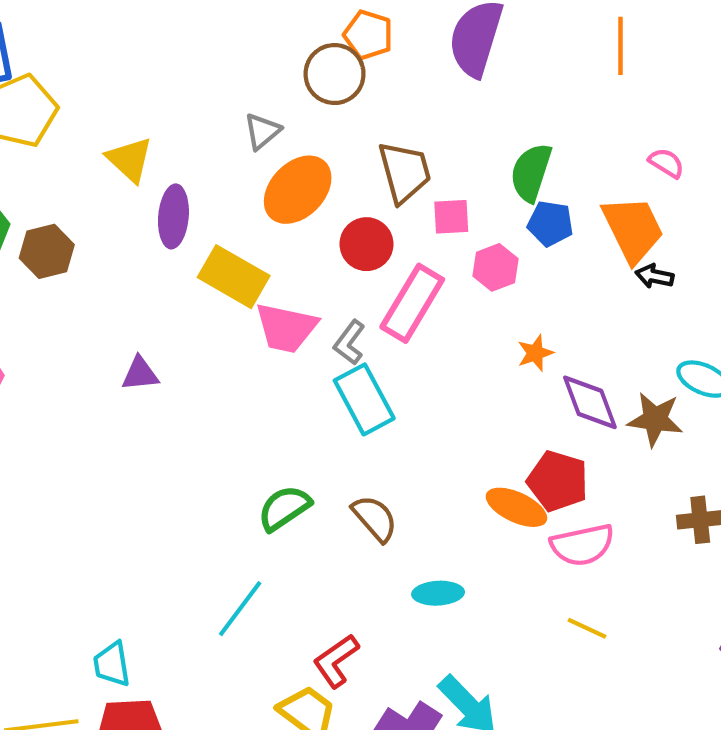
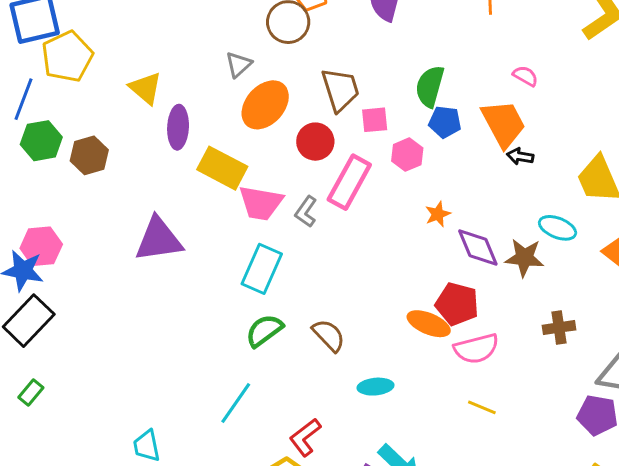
purple triangle: (140, 374) -> (159, 239), size x1.8
cyan rectangle: (364, 399) -> (262, 269), moved, turned 54

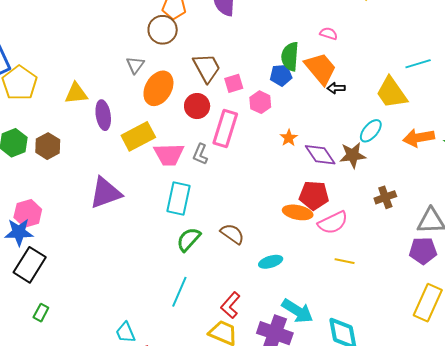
green semicircle: (430, 86) -> (290, 56), moved
yellow triangle: (145, 88) -> (76, 93), turned -35
yellow rectangle: (222, 168) -> (138, 136), turned -44
cyan ellipse: (558, 228) -> (371, 131), turned -60

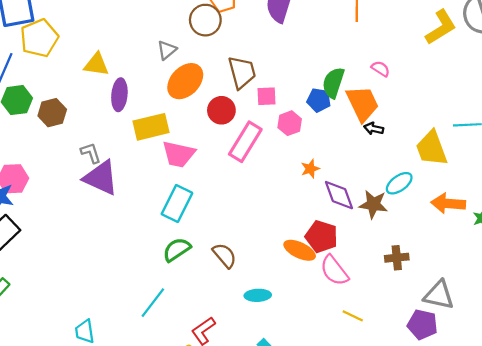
gray L-shape: (200, 154) -> (91, 153), moved, turned 125
purple triangle: (105, 193) -> (101, 178), turned 30
pink semicircle: (333, 223) -> (334, 270), turned 64
yellow line: (345, 261) -> (353, 316), moved

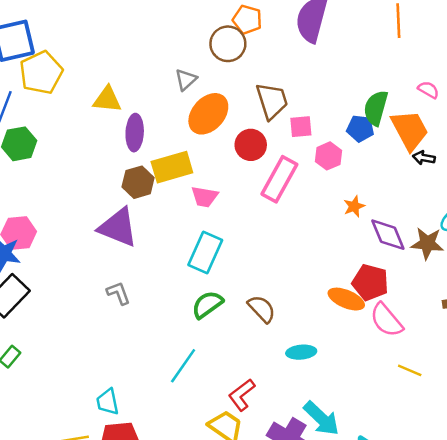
brown hexagon: (52, 113) -> (138, 182), moved
gray L-shape: (91, 153) -> (118, 293), moved
pink trapezoid: (179, 154) -> (204, 197), size x0.7

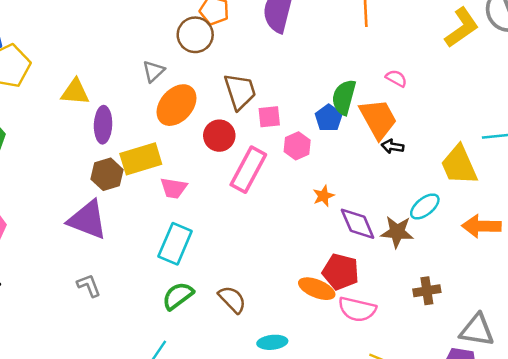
blue pentagon: (360, 128) -> (329, 118), turned 30
pink semicircle: (386, 320) -> (357, 309), turned -36

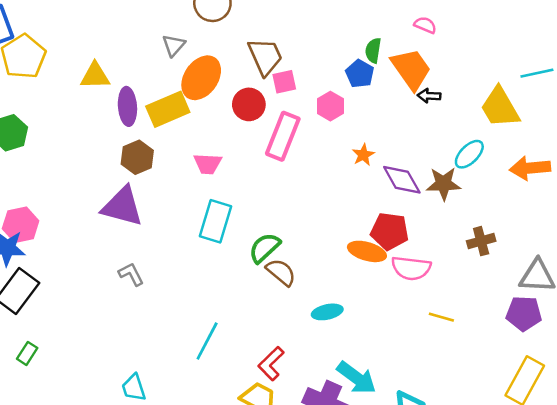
green semicircle: (344, 97) -> (373, 50), size x0.7
pink square: (269, 117) -> (284, 82), moved
yellow rectangle: (141, 159) -> (168, 109), moved
green semicircle: (178, 296) -> (264, 248), moved

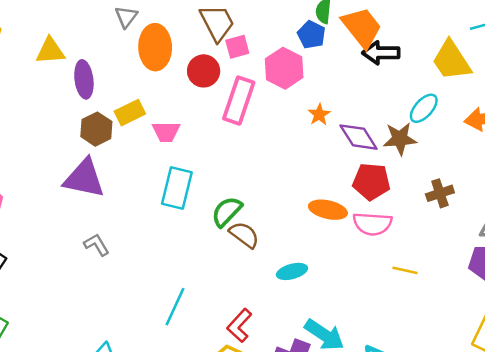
orange ellipse: (201, 78) -> (155, 47), turned -33
black arrow: (429, 96) -> (381, 53), size x1.6
pink hexagon: (330, 106) -> (284, 68), size x1.4
yellow rectangle: (168, 109) -> (130, 113), moved, size x0.7
red pentagon: (390, 231) -> (371, 181), moved

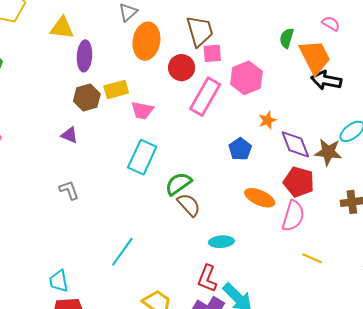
blue pentagon: (311, 35) -> (240, 149), moved
purple triangle: (84, 178) -> (69, 135), size x0.5
pink semicircle: (372, 224) -> (293, 216), turned -88
red L-shape: (239, 325) -> (207, 278), moved, turned -32

